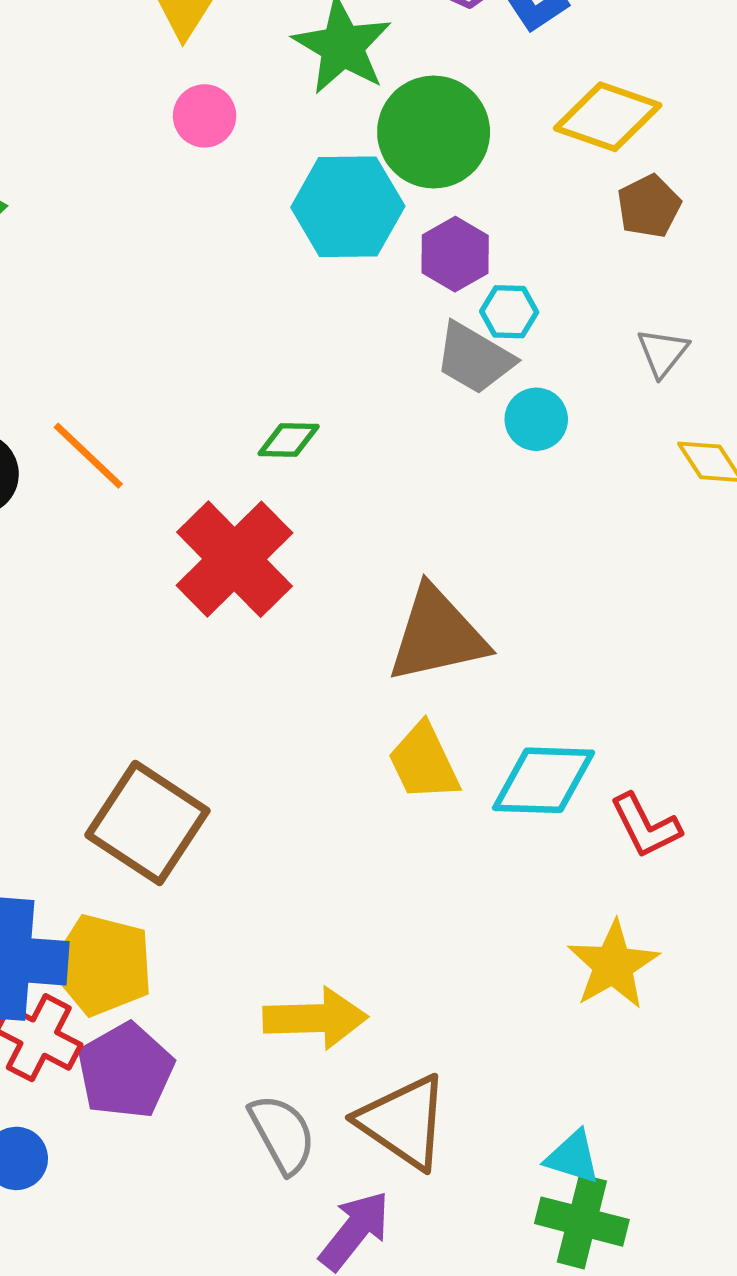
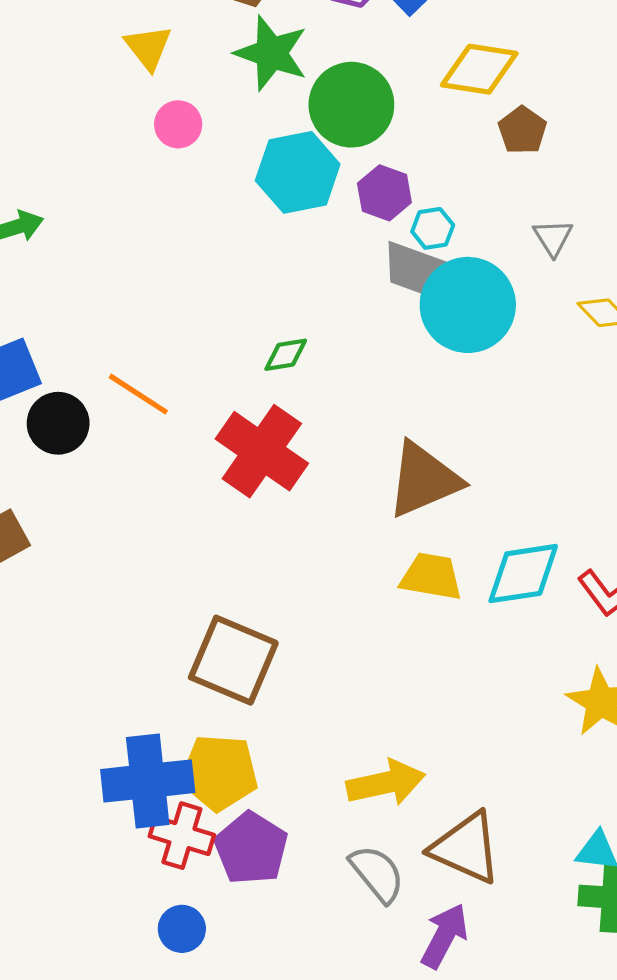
cyan circle: (536, 419) -> (468, 305), size x2.0
yellow trapezoid: (424, 762) -> (431, 576), turned 136

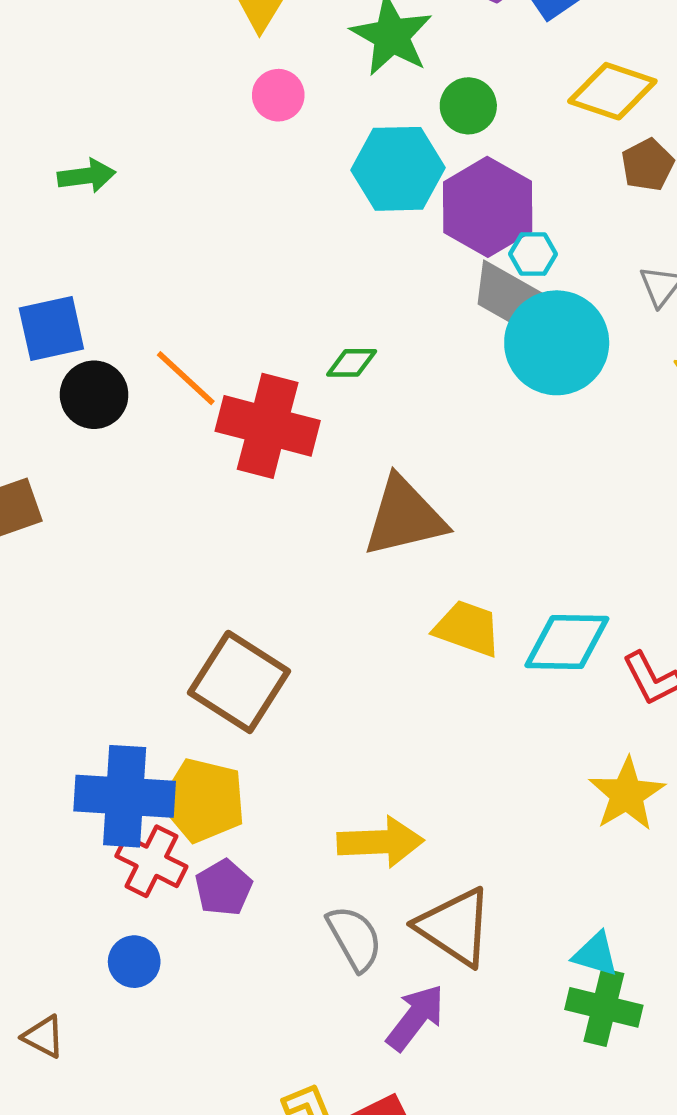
green circle: (351, 105) -> (468, 106), size x0.6
purple hexagon: (384, 193) -> (488, 207), size x1.6
red cross: (262, 451) -> (268, 426), moved, turned -30
brown triangle: (424, 480) -> (404, 517), moved
purple pentagon: (251, 848) -> (224, 888), size x0.7

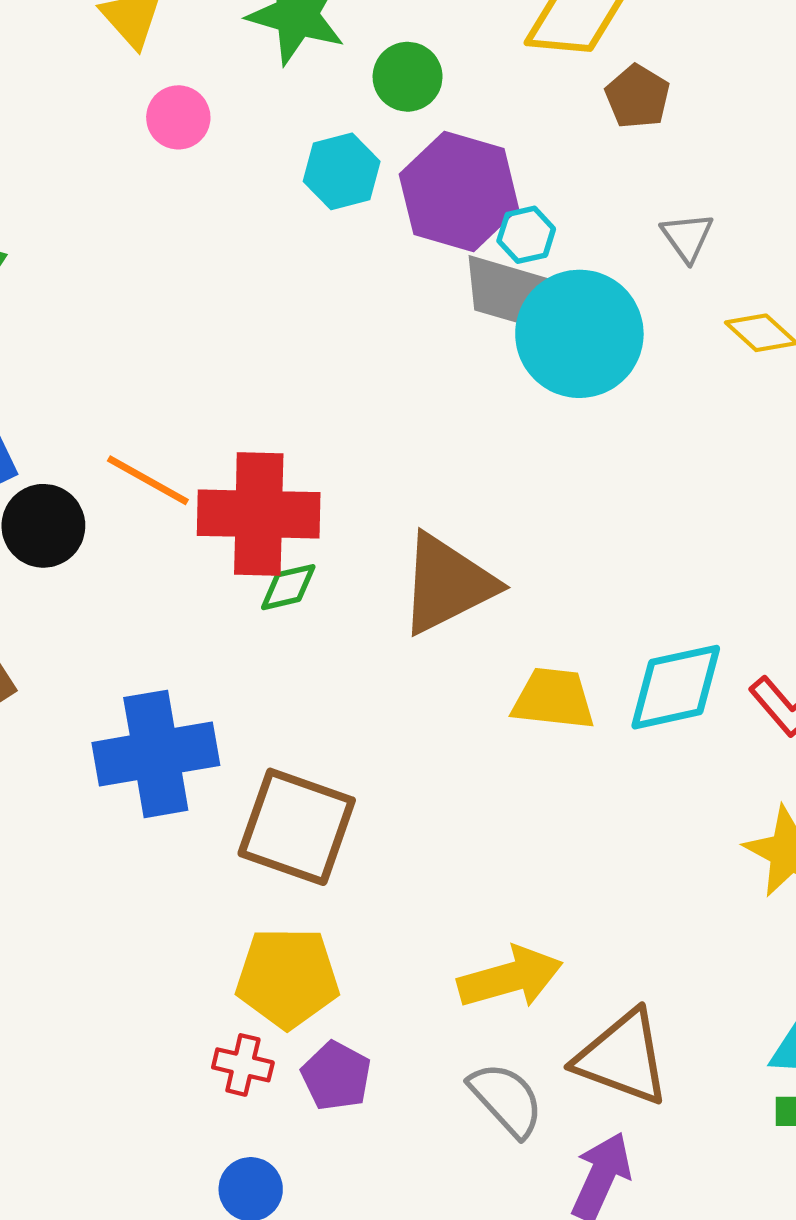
cyan hexagon: (398, 169) -> (342, 171), size x0.7
green diamond: (352, 363) -> (288, 587), moved
blue cross: (125, 796) -> (156, 754), moved
red cross: (151, 861) -> (243, 1065), size x0.7

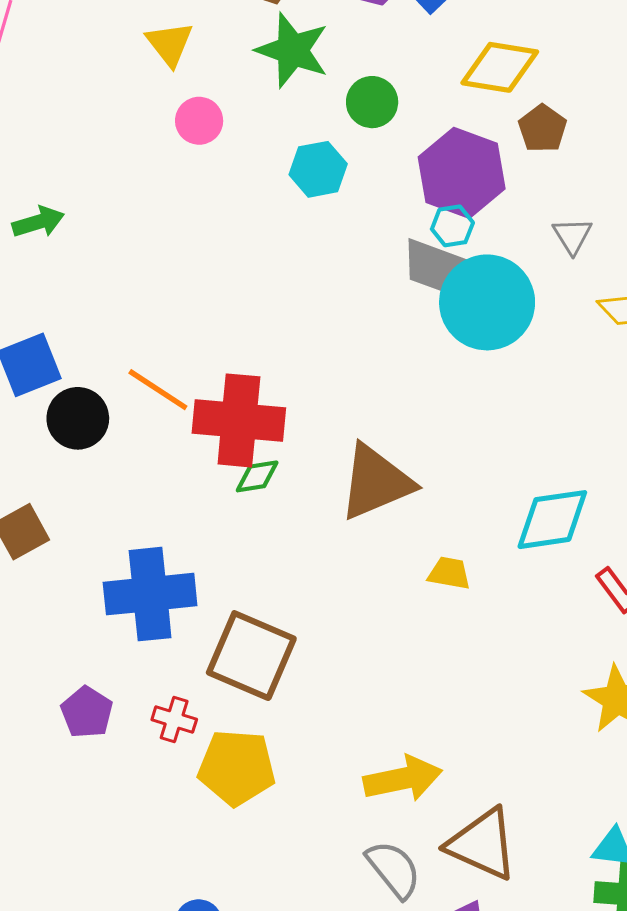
purple hexagon: (459, 192) -> (462, 173), moved
cyan diamond: (676, 687) -> (552, 520), moved
yellow trapezoid: (553, 699) -> (449, 573), size x0.7
red cross: (243, 1065) -> (174, 720), moved
purple pentagon: (336, 1076) -> (87, 712), moved

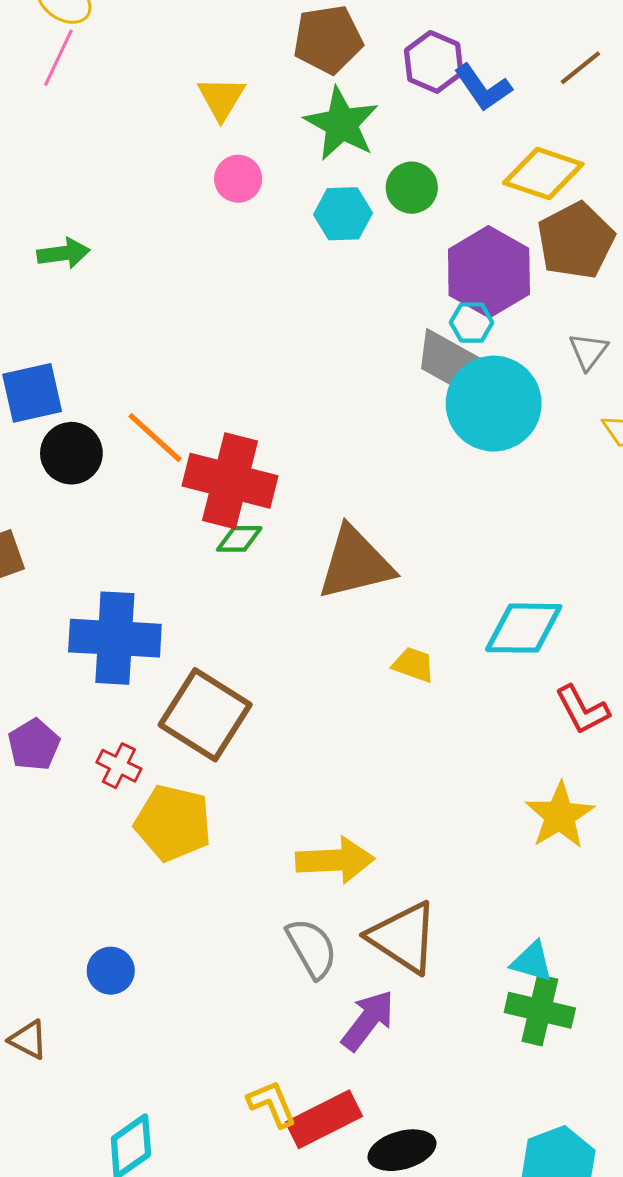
brown pentagon: (542, 128) -> (576, 241), size x1.6
cyan hexagon: (318, 169) -> (343, 214), moved

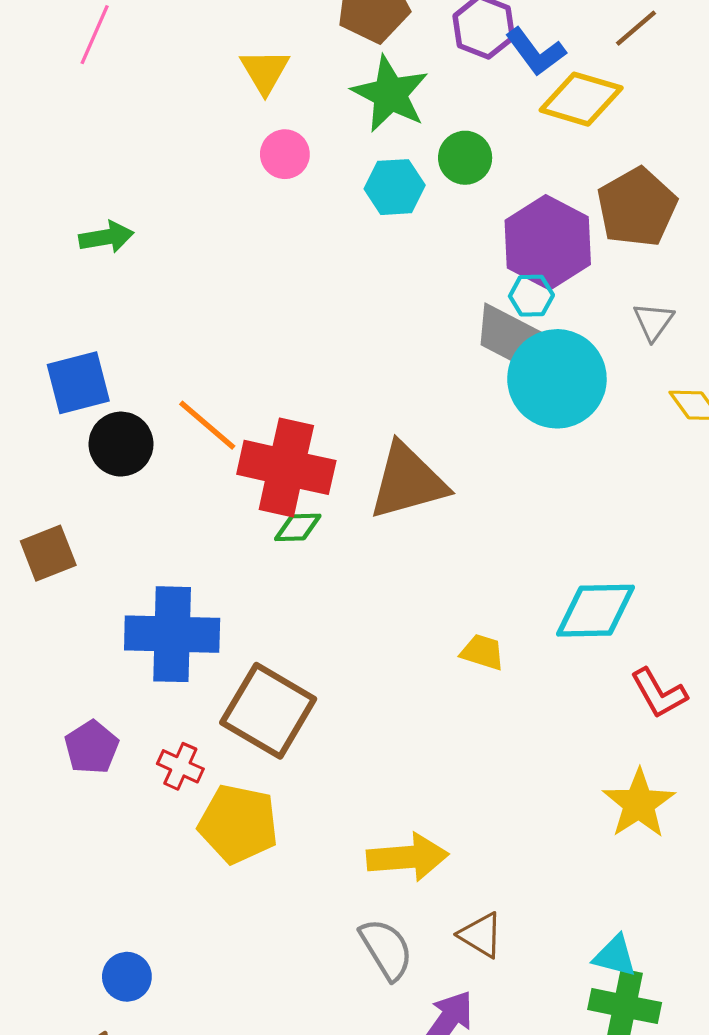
yellow diamond: (543, 174) -> (581, 99), moved
brown triangle: (355, 563) -> (408, 481), moved
brown triangle: (403, 937) -> (481, 935), size x0.6
blue circle: (111, 971) -> (127, 977), moved

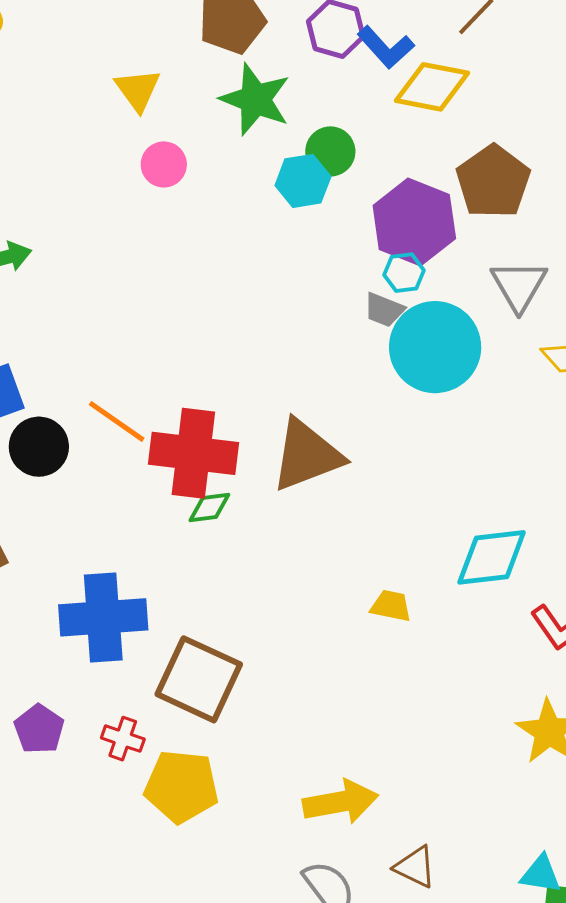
cyan hexagon: (395, 187) -> (303, 181), moved
gray triangle: (653, 321) -> (519, 285), size x1.5
gray trapezoid: (506, 333) -> (384, 310), size x0.7

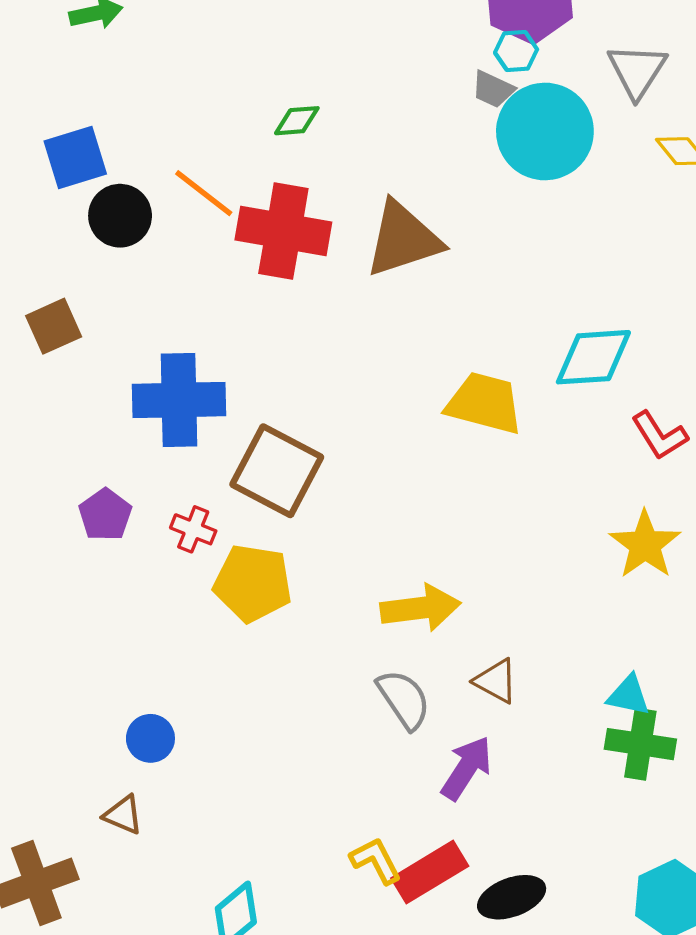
green diamond: (209, 508) -> (297, 121), moved
yellow trapezoid: (391, 606) -> (484, 403), size x1.8

